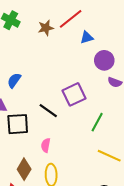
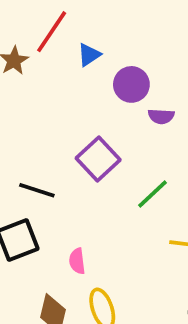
black line: (48, 111) -> (37, 190), moved
green line: (97, 122) -> (153, 194), turned 36

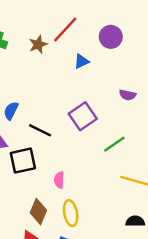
blue triangle: (89, 55) -> (81, 61), moved
purple circle: (131, 84) -> (111, 37), moved

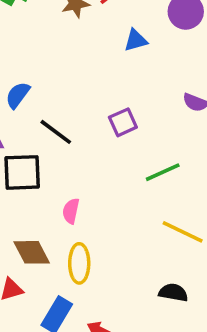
purple square: (83, 116) -> (123, 122), size x0.7
brown diamond: (38, 211) -> (32, 252), turned -60

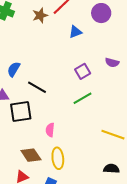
purple square: (123, 122) -> (83, 71), moved
green line: (163, 172) -> (82, 98), moved

